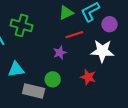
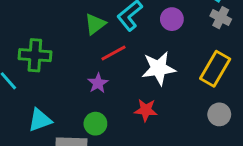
purple circle: (109, 24) -> (172, 19), moved

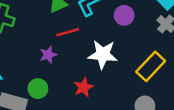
red star: (146, 110) -> (83, 87), turned 30

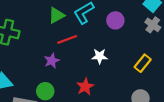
white star: (103, 54) -> (100, 56), size x0.6
yellow rectangle: (151, 66) -> (143, 63), size x0.7

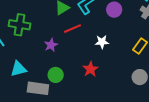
purple star: (52, 61) -> (51, 45), moved

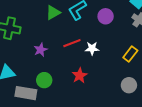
red line: (73, 29) -> (72, 43), moved

